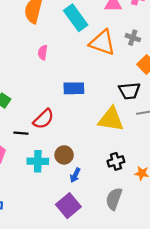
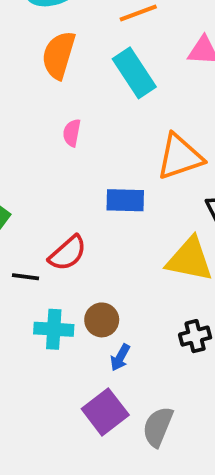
orange triangle: (102, 43) -> (180, 157), moved, turned -40
gray semicircle: (114, 199) -> (158, 427), moved

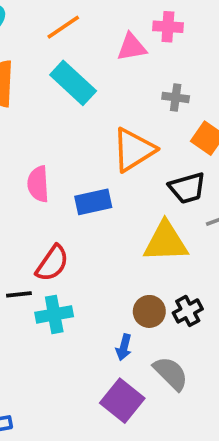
pink semicircle: (72, 133) -> (38, 184), moved, size x1.4
brown circle: (102, 320) -> (149, 311), moved
cyan cross: (54, 329) -> (54, 314), moved
gray semicircle: (158, 427) -> (171, 373), moved, turned 126

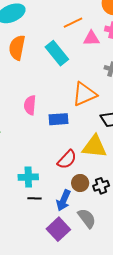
orange line: (63, 27) -> (73, 23), moved
red semicircle: (52, 263) -> (67, 160), moved
black line: (19, 294) -> (35, 198), moved
blue arrow: (124, 347) -> (63, 200), size x1.5

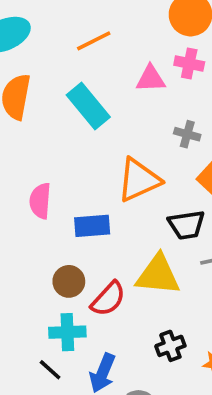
orange line: (73, 23) -> (94, 41), moved
cyan cross: (28, 177) -> (67, 332), moved
brown circle: (80, 183) -> (69, 281), moved
black line: (35, 198) -> (50, 370), turned 40

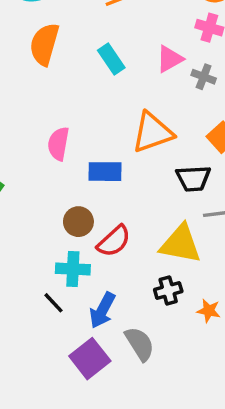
pink triangle: (151, 79) -> (170, 59), moved, turned -32
cyan rectangle: (88, 106) -> (111, 59), size x0.7
gray cross: (187, 134) -> (204, 77), moved
yellow triangle: (158, 275) -> (181, 244), moved

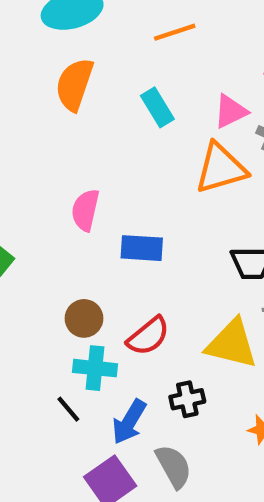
orange triangle: (152, 132) -> (221, 168), moved
brown circle: (78, 222) -> (84, 318), moved
black cross: (168, 291) -> (187, 399), moved

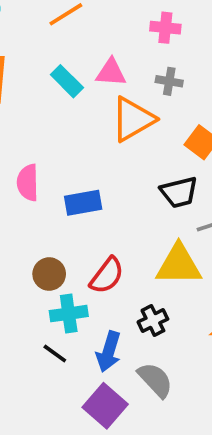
pink triangle: (231, 111) -> (111, 72), moved, turned 44

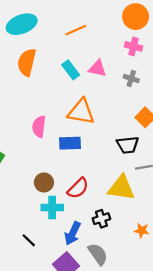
orange triangle: (133, 119) -> (81, 112), moved, turned 32
black line: (55, 354) -> (29, 240), moved

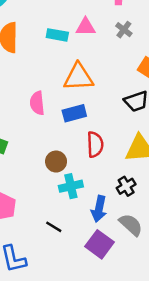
cyan rectangle: (71, 70) -> (57, 35), turned -30
gray cross: (131, 79) -> (124, 30), turned 32
red semicircle: (78, 188) -> (95, 144), moved, turned -35

